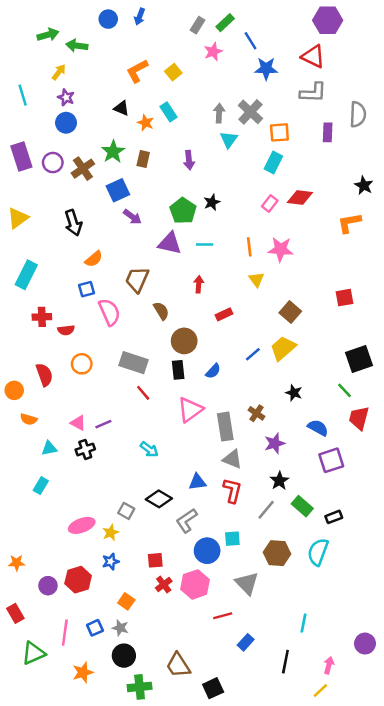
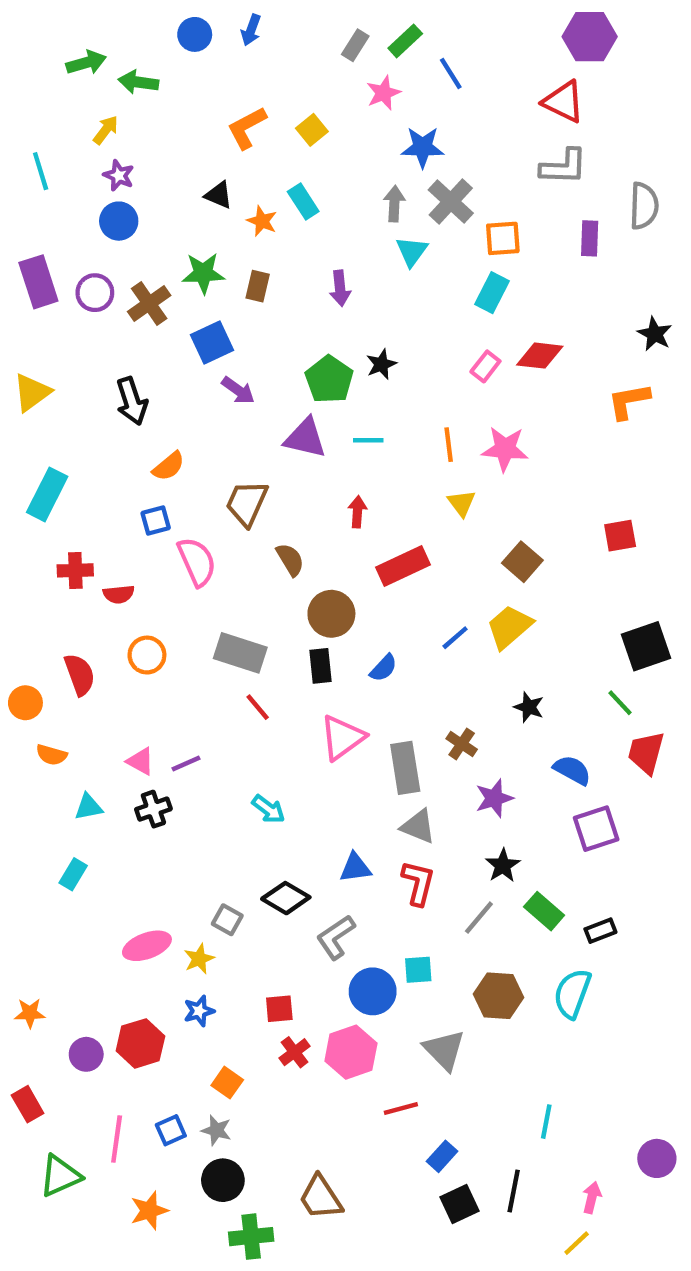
blue star: (266, 69) -> (423, 147), moved
green star: (113, 152) -> (203, 273), turned 30
red rectangle: (224, 314) -> (403, 566), size x1.6
black square: (213, 688) -> (459, 1204), moved

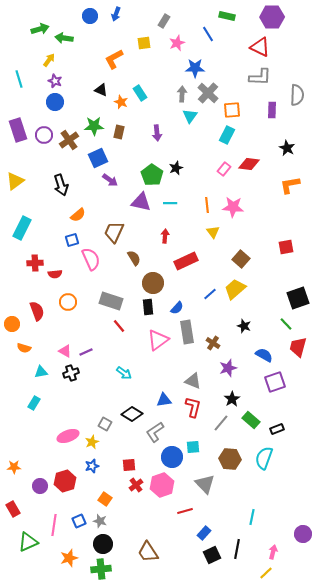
green rectangle: (405, 41) -> (227, 16), moved, turned 56
yellow square: (312, 130) -> (144, 43), moved, turned 32
black star: (655, 334) -> (287, 148), moved
gray rectangle: (405, 768) -> (187, 332), moved
green cross: (251, 1237) -> (101, 569), moved

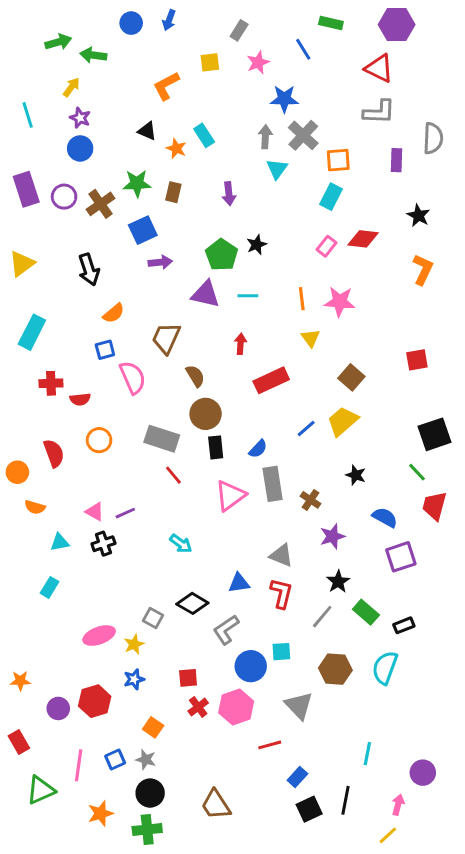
purple arrow: (110, 180) -> (160, 262), turned -42
orange L-shape: (290, 185) -> (423, 270), turned 125
brown circle: (153, 283) -> (206, 414), moved
purple circle: (303, 534) -> (423, 773), moved

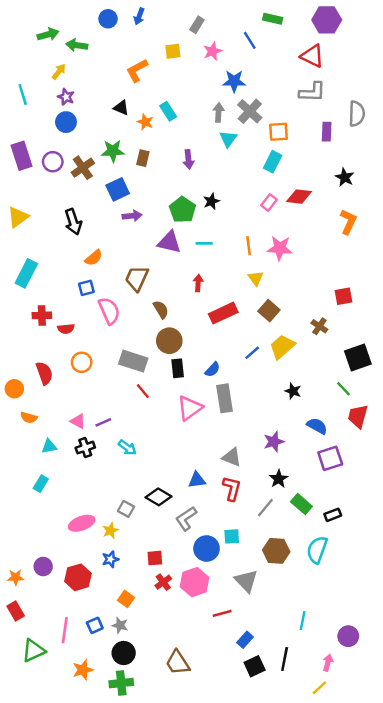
brown square: (351, 377) -> (269, 311), moved
brown cross: (311, 500) -> (319, 326), moved
cyan arrow: (181, 544) -> (127, 448), moved
orange star: (20, 681) -> (16, 577), moved
purple circle: (58, 708) -> (43, 567), moved

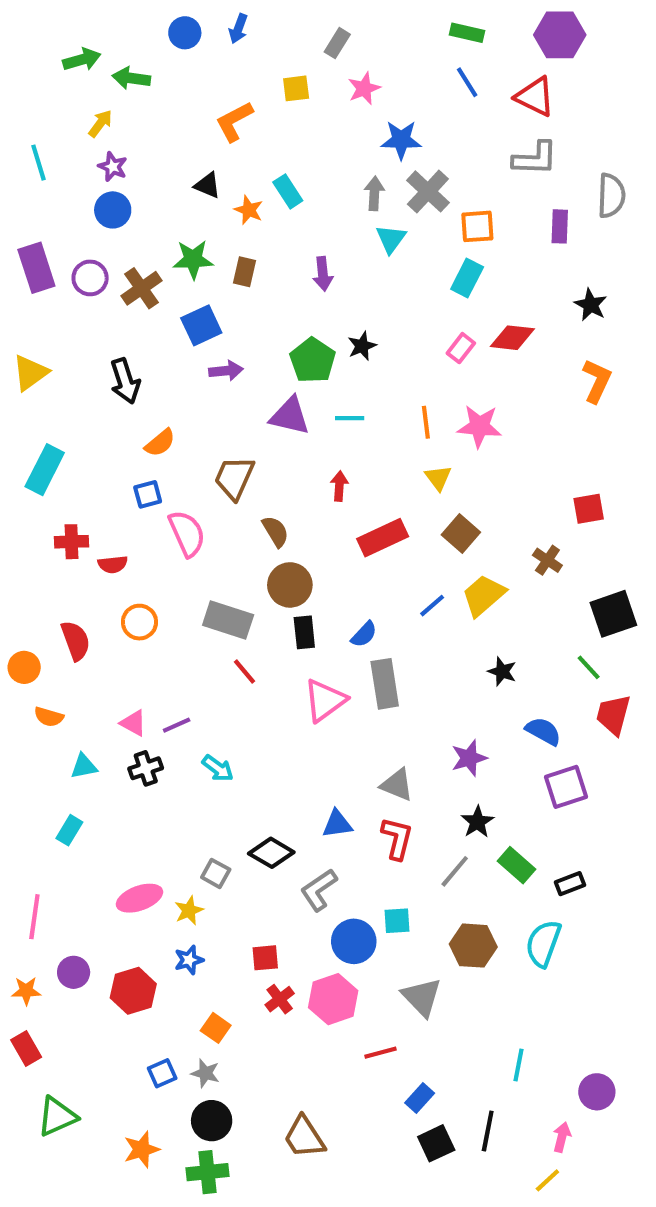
blue line: (250, 40) -> (467, 82), moved
pink line: (65, 630) -> (34, 917), moved

